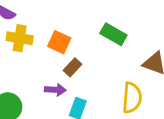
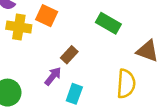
orange square: (59, 42) -> (47, 16), moved
purple arrow: (55, 90) -> (53, 76), turned -54

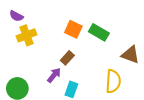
orange square: (47, 16) -> (73, 29), moved
yellow cross: (19, 27) -> (27, 35), turned -30

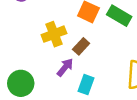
yellow cross: (27, 35) -> (54, 34), moved

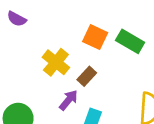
yellow cross: (54, 34) -> (56, 62), turned -30

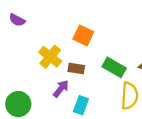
green rectangle: (130, 41) -> (114, 67), moved
brown rectangle: (87, 76) -> (76, 69), turned 56

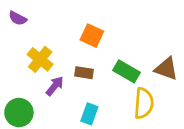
yellow cross: (50, 57) -> (40, 59), moved
purple arrow: (61, 89) -> (55, 86), moved

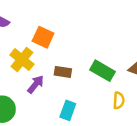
orange square: (92, 36) -> (43, 37), moved
yellow semicircle: (144, 103) -> (119, 100), size x0.6

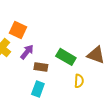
brown rectangle: (63, 72) -> (41, 67), moved
purple arrow: (36, 84) -> (27, 52), moved

